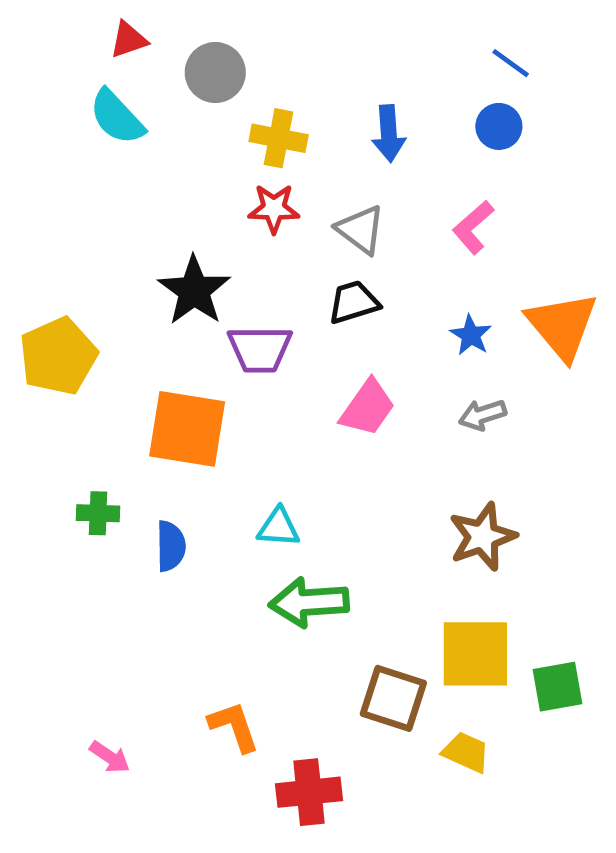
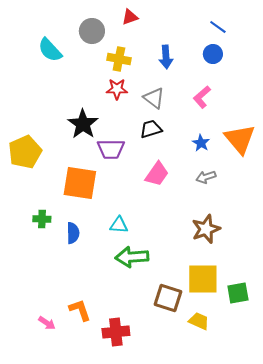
red triangle: (129, 40) -> (130, 17), moved
orange L-shape: (234, 727) -> (80, 310), moved
red cross: (309, 792) -> (116, 332), moved

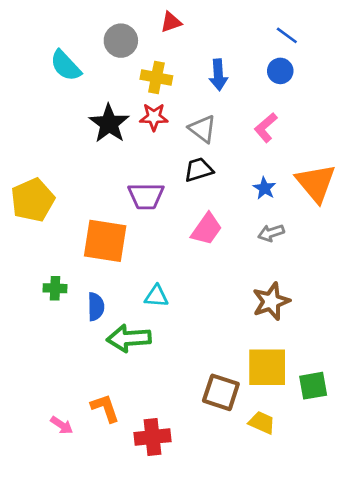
black star: (83, 124) -> (109, 124), moved
green arrow: (132, 257) -> (129, 338), moved

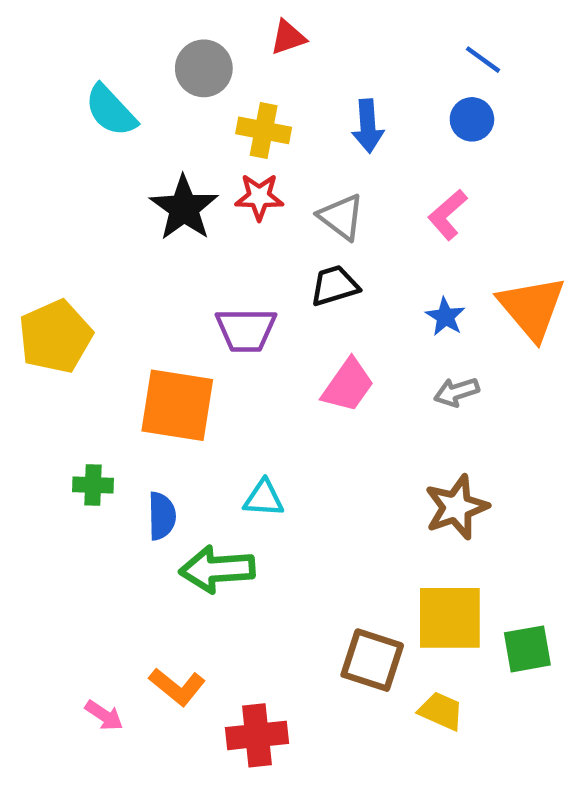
orange L-shape: (105, 408) -> (177, 687), turned 148

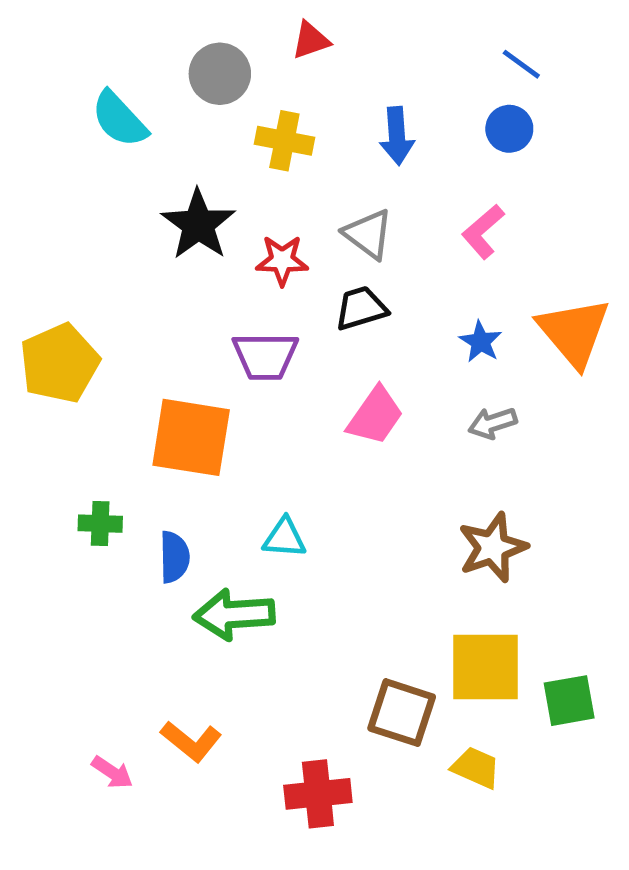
red star: (259, 197) -> (282, 260), moved
red cross: (257, 735) -> (318, 794), moved

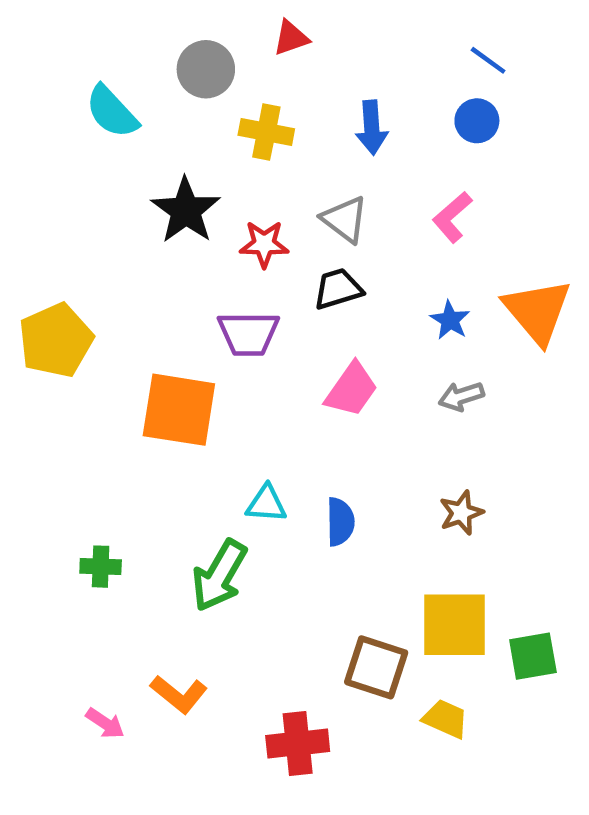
green cross: (100, 524) -> (101, 567), moved
brown star: (493, 547) -> (461, 513), size x0.7
blue semicircle: (174, 557) -> (340, 522), moved
green arrow: (234, 614) -> (219, 576), turned -56

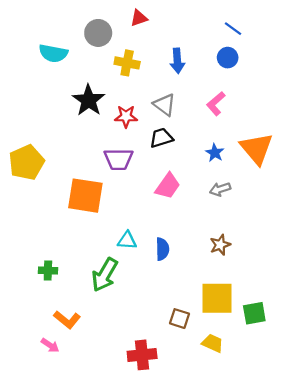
cyan semicircle: (112, 112) -> (53, 53), turned -36
brown square: (376, 667) -> (179, 319), size x0.7
orange L-shape: (179, 694) -> (67, 320), moved

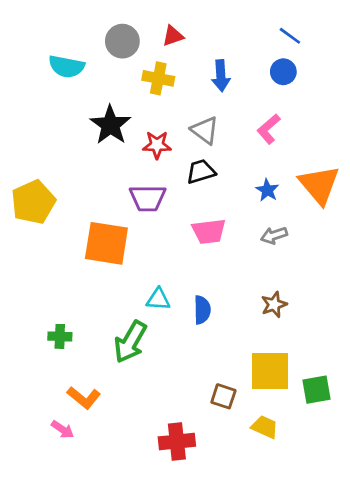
red triangle: (139, 18) -> (173, 36), moved
pink trapezoid: (168, 186) -> (209, 231), turned 48

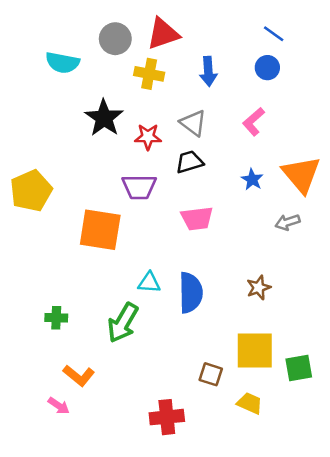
red triangle: (173, 36) -> (163, 34), size x1.6
gray arrow: (274, 235) -> (287, 222), moved
blue semicircle: (202, 310) -> (191, 293), size x1.5

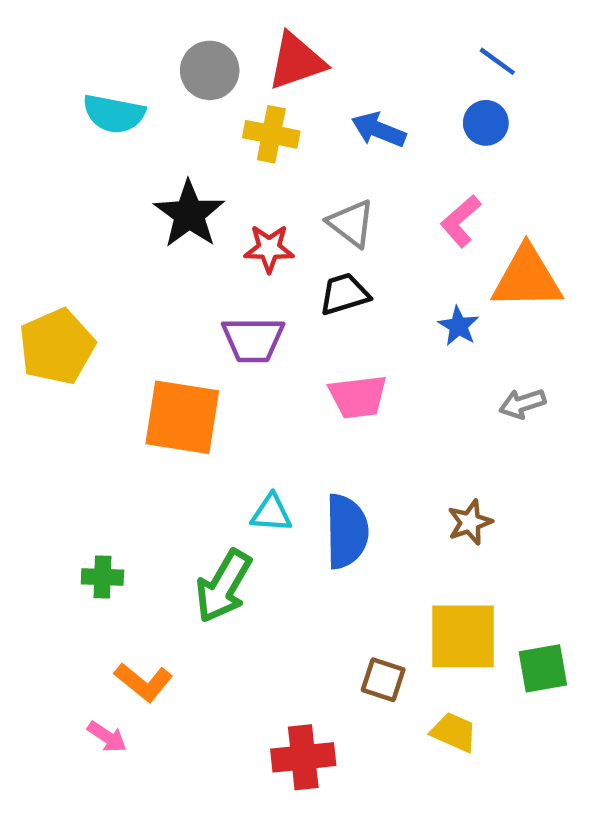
blue arrow: (208, 71) -> (379, 130), turned 116
orange triangle: (301, 174) -> (527, 278), moved, turned -51

